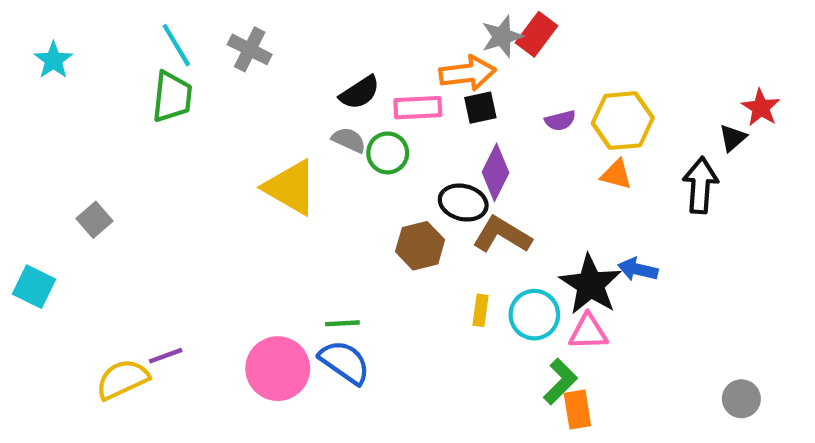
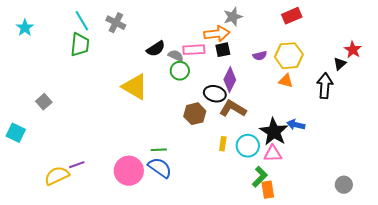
red rectangle: (536, 34) -> (292, 16), moved, turned 30
black semicircle: (360, 93) -> (156, 49), moved
gray semicircle: (349, 140) -> (176, 56), moved

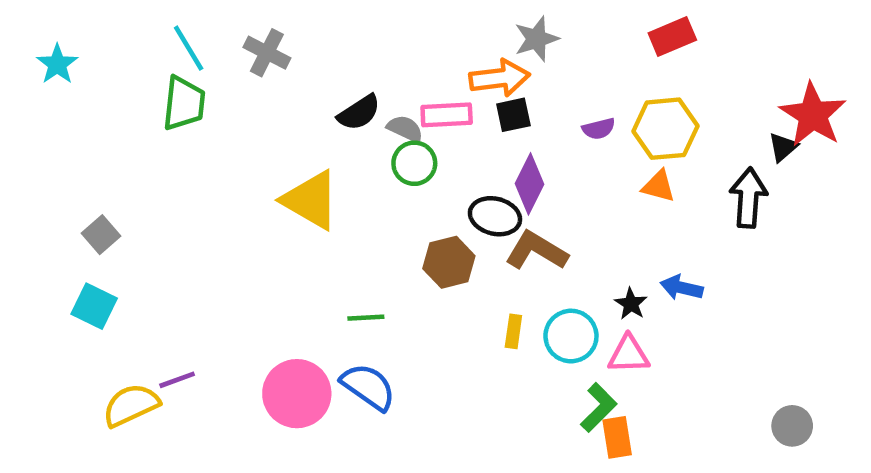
red star: (353, 50) -> (813, 115), size x1.6
black star: (274, 132) -> (631, 304), size x0.5
cyan square: (16, 133) -> (94, 306), moved
green line: (159, 150) -> (366, 318), moved

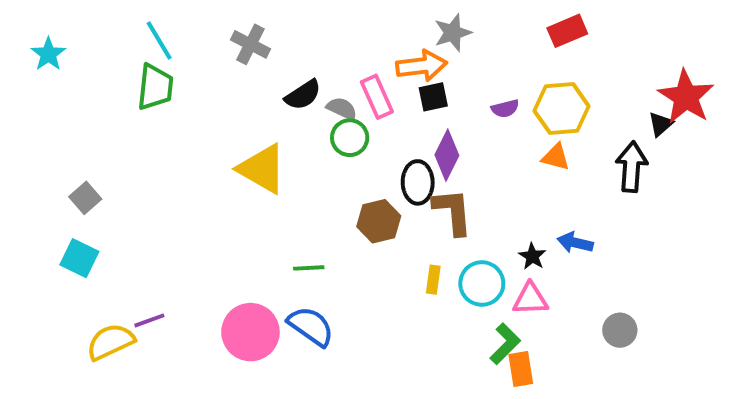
gray cross: (267, 53) -> (250, 44), moved
pink rectangle: (447, 115) -> (377, 97), turned 69
black ellipse: (495, 216) -> (418, 182), turned 75
brown L-shape: (536, 251) -> (453, 212), turned 54
gray circle: (792, 426) -> (620, 330), moved

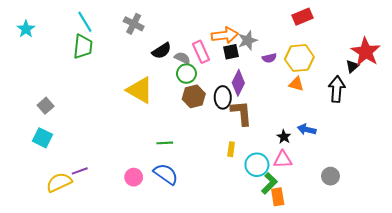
gray star: (453, 33) -> (248, 40), moved
brown hexagon: (379, 221) -> (194, 96), moved
cyan circle: (482, 283) -> (257, 165), moved
pink circle: (250, 332) -> (134, 177), size x0.6

